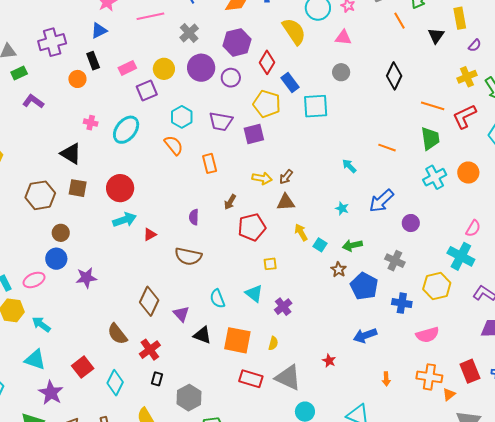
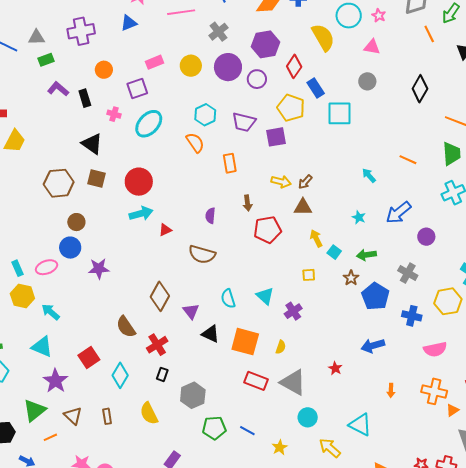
black rectangle: (93, 61) -> (85, 98), moved
purple square: (147, 90) -> (137, 88), moved
brown arrow: (230, 202) -> (248, 203), turned -42
yellow square: (270, 264) -> (309, 275), moved

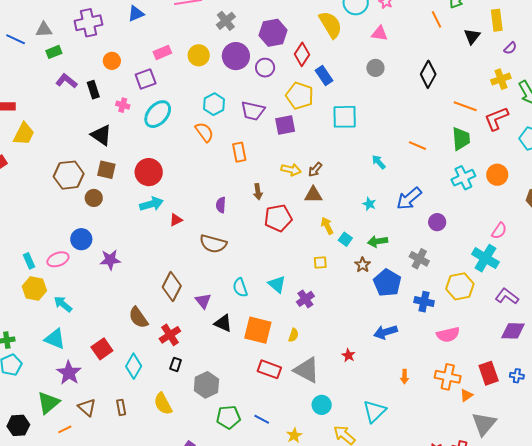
cyan square: (339, 113) -> (345, 117), moved
brown circle: (76, 222) -> (94, 198), moved
cyan triangle: (360, 425) -> (374, 411), turned 50

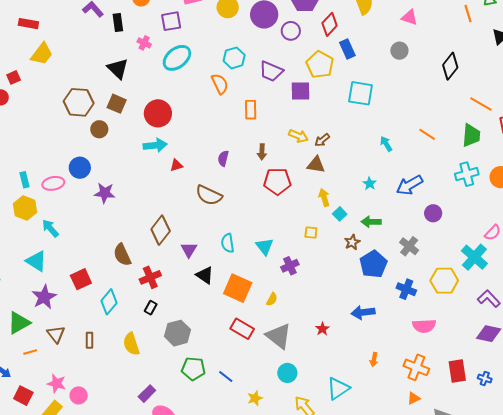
orange triangle: (466, 395) -> (414, 398), moved

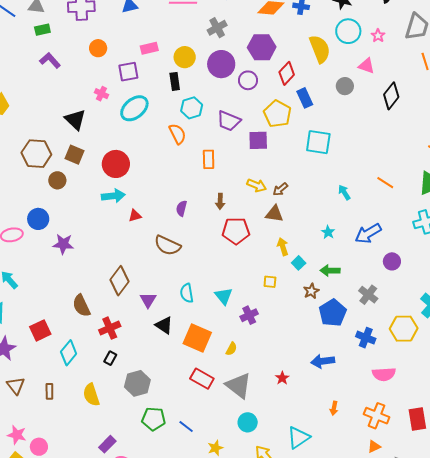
black rectangle: (118, 22) -> (175, 81), moved
gray circle: (399, 51) -> (345, 86), moved
black diamond: (450, 66) -> (391, 96), moved

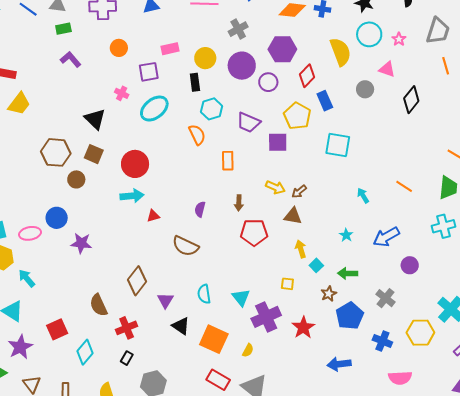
purple cross: (249, 315) -> (266, 317), size x1.6
red star: (282, 378) -> (303, 328), moved, size x1.6

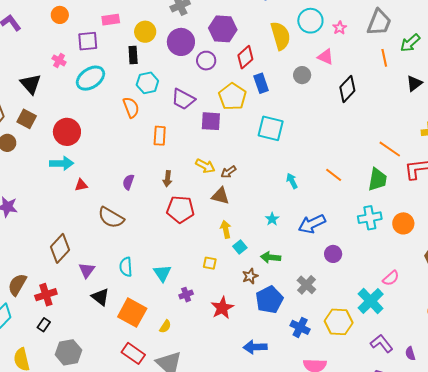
brown semicircle: (99, 305) -> (17, 285), moved, turned 50
purple cross: (266, 317) -> (186, 295), size x0.5

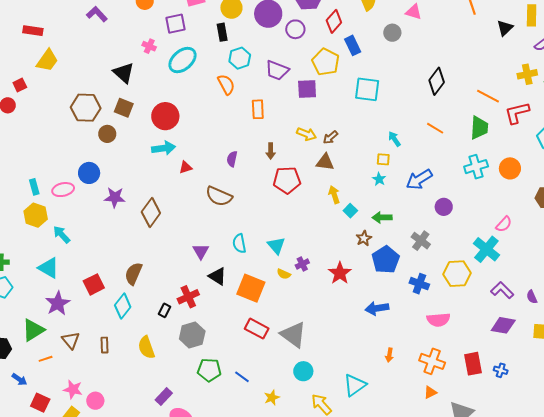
black diamond: (347, 89) -> (437, 81), moved
brown diamond: (60, 248) -> (151, 212), moved
yellow square: (210, 263) -> (383, 159), moved
red cross: (46, 295) -> (188, 297), moved
yellow semicircle: (165, 326) -> (284, 274), moved, turned 88

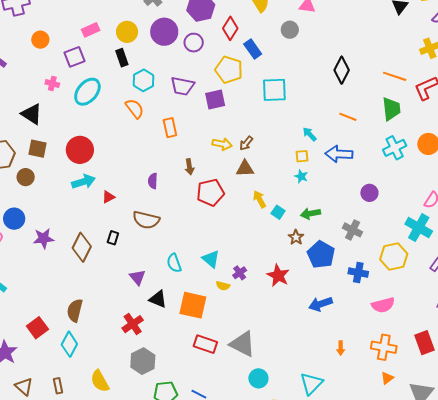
blue arrow: (419, 179) -> (339, 154), moved, turned 44
black rectangle: (164, 310) -> (113, 238), moved

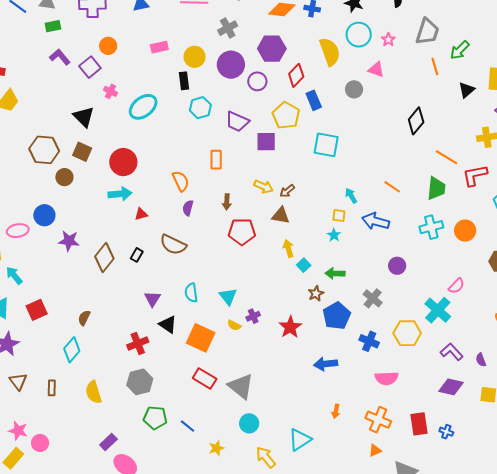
purple square: (74, 57) -> (90, 67), moved, turned -30
black diamond: (342, 70) -> (416, 121), moved
orange semicircle: (135, 109) -> (181, 181), moved
brown semicircle: (75, 310) -> (84, 318), size x0.7
red square: (37, 328) -> (37, 310), moved

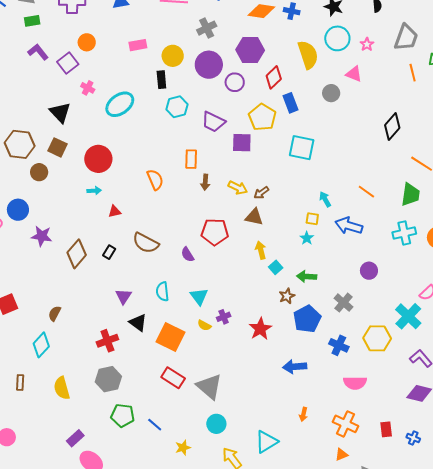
cyan arrow: (120, 194) -> (94, 191), size x0.6
brown arrow: (227, 202) -> (205, 182), moved
purple semicircle: (188, 208) -> (188, 255), moved, turned -49
red rectangle: (419, 424) -> (386, 429), size x0.7

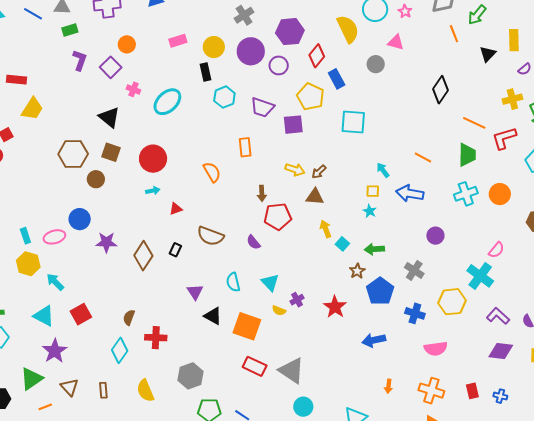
purple L-shape: (38, 52) -> (80, 60), turned 65
brown arrow: (205, 182) -> (262, 193), moved
red cross: (107, 341) -> (156, 338), moved, turned 30

